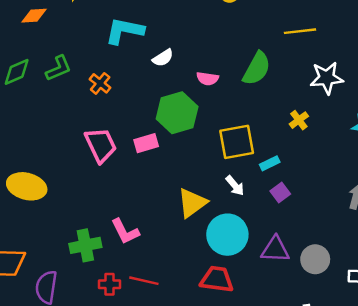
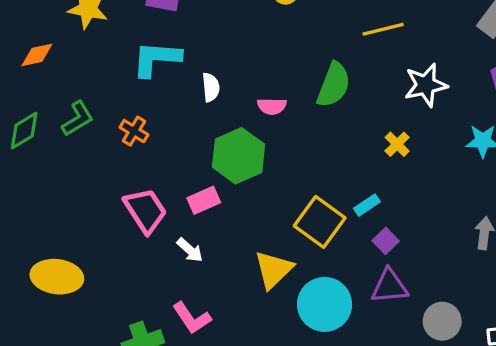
white semicircle: (163, 58) -> (211, 87), turned -55
yellow square: (237, 142) -> (320, 222), moved, turned -36
white arrow: (235, 186) -> (190, 250), moved
purple triangle: (275, 249) -> (390, 286), moved

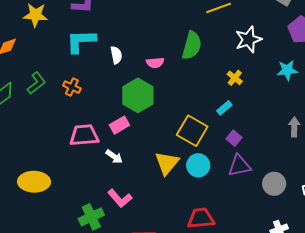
cyan rectangle: (367, 205) -> (224, 108), moved
pink trapezoid: (145, 210) -> (84, 135), turned -56
cyan circle: (325, 304) -> (198, 165), moved, size x0.7

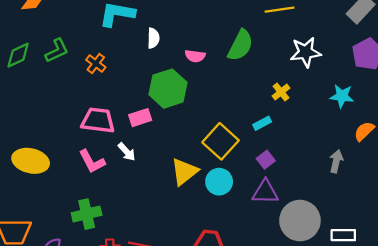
gray circle: (274, 184) -> (300, 221), size x1.5
pink L-shape: (120, 198) -> (92, 161), moved

